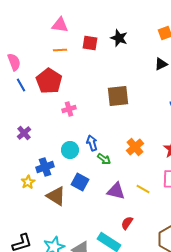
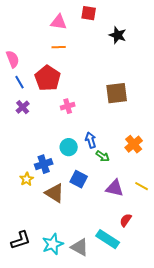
red square: (90, 43) -> (89, 13), moved
purple cross: (24, 133) -> (23, 107), moved

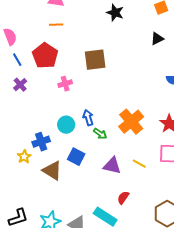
brown square: (117, 93) -> (95, 60), moved
orange cross: (134, 144) -> (131, 122), size x1.4

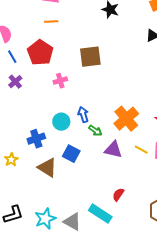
yellow star: (24, 157) -> (11, 160), moved
yellow line: (139, 164) -> (141, 150), moved
purple triangle: (112, 166) -> (113, 150), moved

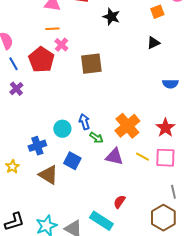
pink cross: (60, 81) -> (61, 45), moved, turned -32

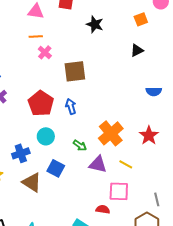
red pentagon: (41, 60) -> (41, 103), moved
blue arrow: (84, 122) -> (71, 106), moved
pink square: (165, 158) -> (119, 191), moved
red semicircle: (119, 202) -> (103, 209), turned 64

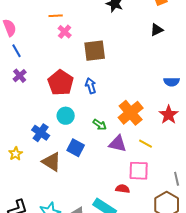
blue semicircle: (154, 91) -> (172, 82), moved
blue cross: (21, 153) -> (41, 133), turned -36

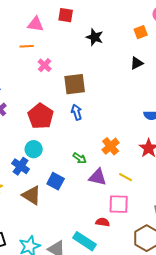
orange line: (56, 16) -> (27, 46), moved
blue arrow: (91, 86) -> (77, 112), moved
orange cross: (131, 113) -> (111, 146), size x0.7
cyan circle: (66, 116) -> (34, 149), moved

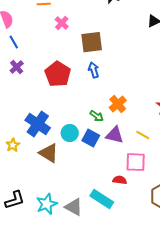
orange cross: (111, 146) -> (118, 104), moved
cyan circle: (34, 149) -> (70, 133), moved
blue cross: (21, 166) -> (38, 124), size x1.4
blue square: (56, 181) -> (91, 138), moved

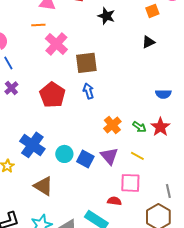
pink cross: (62, 23) -> (56, 44), size x1.6
green arrow: (97, 116) -> (139, 127), moved
purple triangle: (115, 135) -> (109, 156), turned 36
brown triangle: (49, 153) -> (43, 186), moved

